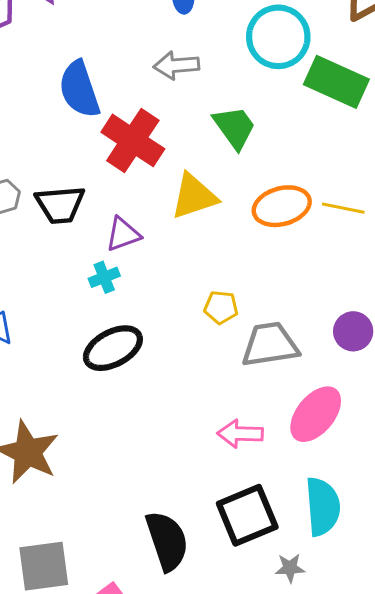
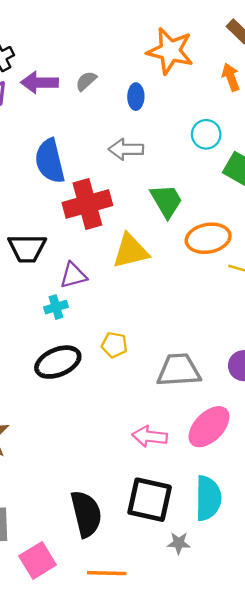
cyan circle: (278, 37) -> (206, 134), size x0.6
red cross: (133, 140) -> (87, 204), turned 36
orange ellipse: (282, 206) -> (208, 238), moved
yellow pentagon: (221, 307) -> (114, 345), moved
black square: (247, 515) -> (150, 500), turned 30

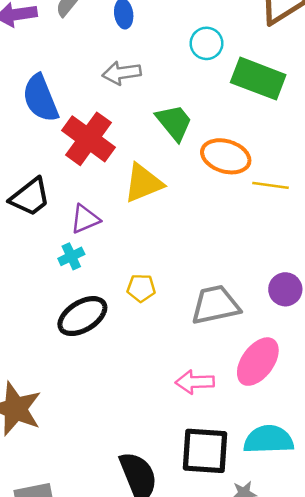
red cross: (87, 204) -> (89, 139), turned -30
orange ellipse: (208, 238) -> (226, 156), turned 36
black trapezoid: (27, 248) -> (30, 197), turned -30
cyan semicircle: (208, 498) -> (269, 440), turned -84

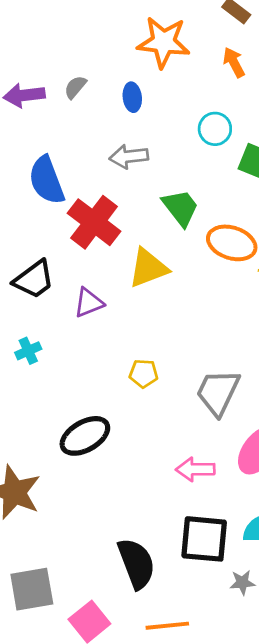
cyan cross: (71, 256) -> (28, 351), moved
gray trapezoid: (215, 305) -> (218, 392), turned -54
black ellipse: (82, 316) -> (85, 436), moved

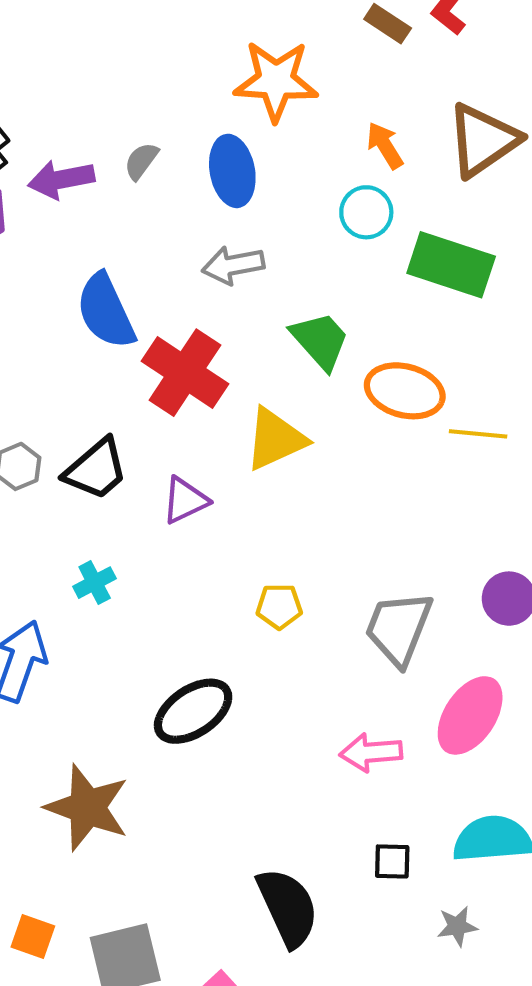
orange arrow: (234, 62) -> (385, 146), moved
blue ellipse: (132, 97) -> (232, 171), size x1.5
black square: (204, 539) -> (392, 861), size x0.5

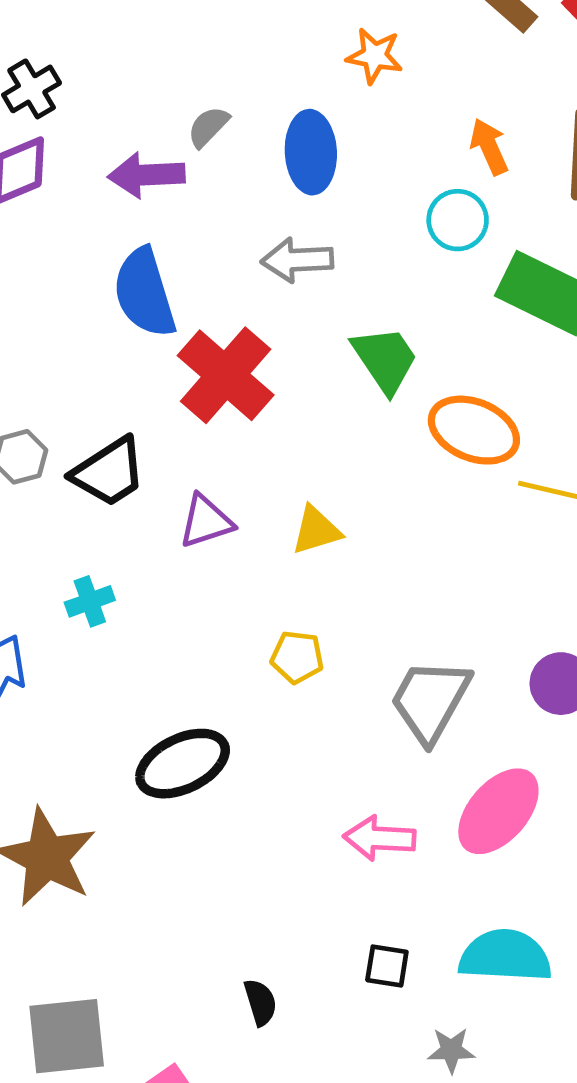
orange star: (276, 81) -> (375, 56), size x0.6
purple arrow: (61, 179) -> (146, 175), moved
yellow triangle: (275, 439) -> (316, 530), moved, size x0.7
black semicircle: (288, 907) -> (260, 1002), size x0.5

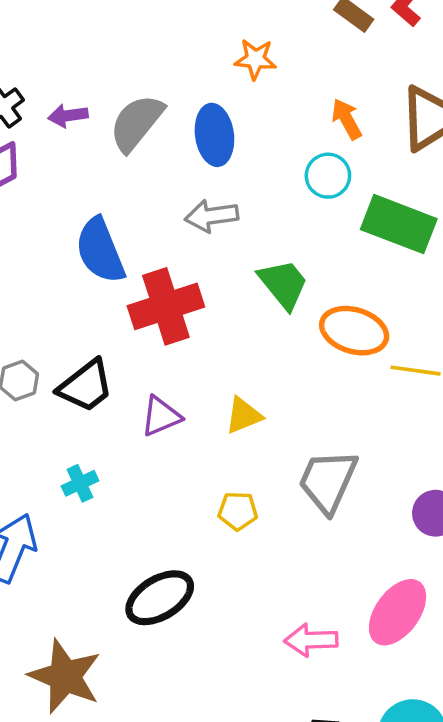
gray semicircle: (208, 127) -> (137, 123), size x1.8
purple arrow: (146, 175) -> (68, 116), moved, size x0.7
red cross: (226, 375) -> (166, 306), turned 36
gray trapezoid: (430, 700) -> (328, 481), moved

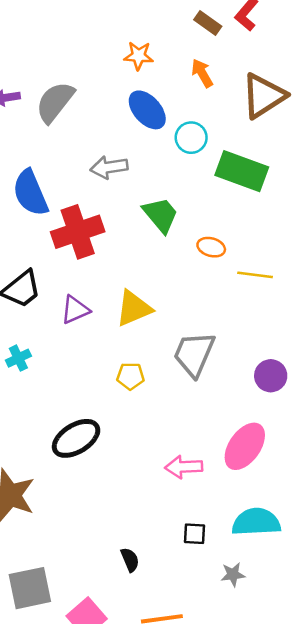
orange arrow: (347, 119) -> (202, 73), moved
blue ellipse: (214, 135) -> (147, 110), moved, turned -33
orange ellipse: (354, 331) -> (211, 247), size x0.6
yellow triangle: (244, 415) -> (134, 308), size x1.4

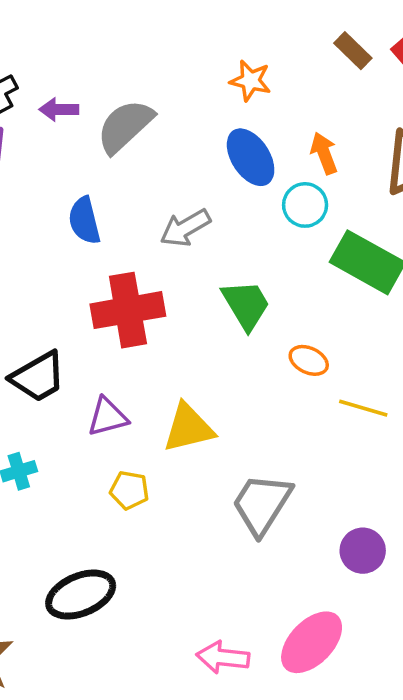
orange arrow: (202, 73) -> (324, 153), moved
gray arrow: (109, 167) -> (185, 228), turned -30
blue semicircle: (30, 193) -> (84, 221), moved, size x0.7
yellow pentagon: (131, 376) -> (129, 490), moved

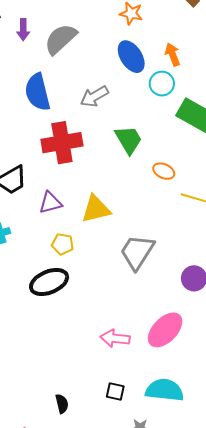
purple arrow: (59, 109) -> (23, 30), turned -90
blue semicircle: (84, 221) -> (38, 92), size x1.4
black ellipse: (81, 595) -> (49, 282), moved

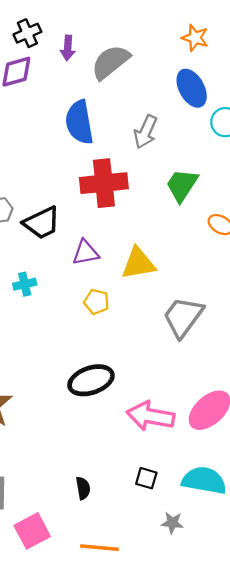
gray arrow: (94, 96) -> (145, 132), turned -40
green trapezoid: (129, 140) -> (182, 185), turned -120
black ellipse: (49, 282) -> (91, 380), moved
pink arrow: (115, 338) -> (150, 416), size x1.4

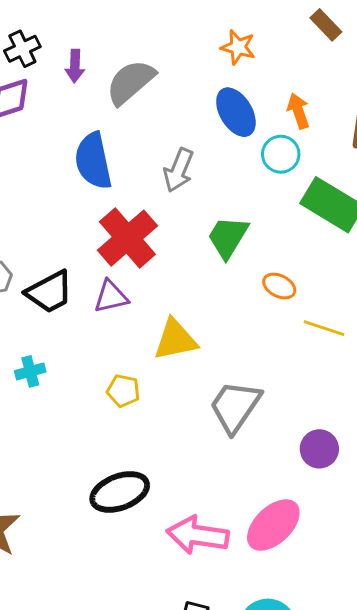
red cross: (104, 183) -> (127, 238), turned -33
purple triangle: (86, 253) -> (111, 297), moved

